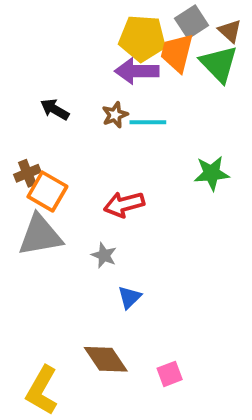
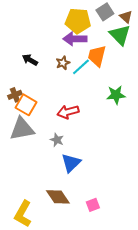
orange trapezoid: (177, 53) -> (97, 56), moved
cyan line: (148, 122) -> (81, 67), turned -42
blue triangle: (130, 297) -> (71, 163), size x1.5

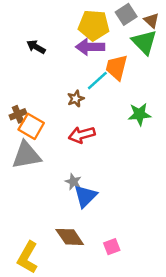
black arrow: (30, 60) -> (36, 47), moved
brown star: (63, 63) -> (76, 99), moved
gray star: (57, 140) -> (73, 182), moved

